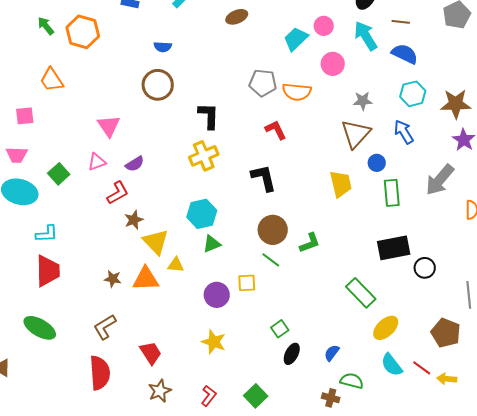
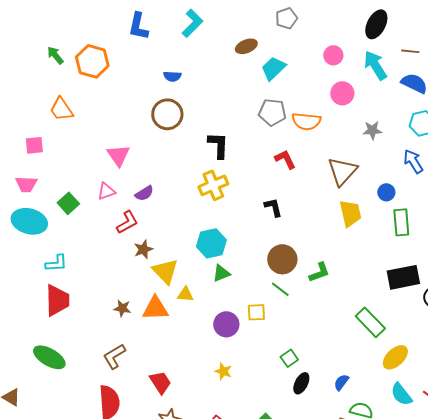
cyan trapezoid: (296, 39) -> (273, 68), moved
brown triangle: (356, 134) -> (342, 171), moved
black L-shape: (264, 178) -> (273, 207), size x0.7
yellow star: (214, 342) -> (223, 371), size x0.7

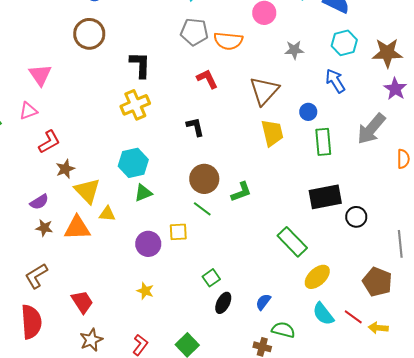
purple semicircle: (144, 193) -> (39, 202), moved

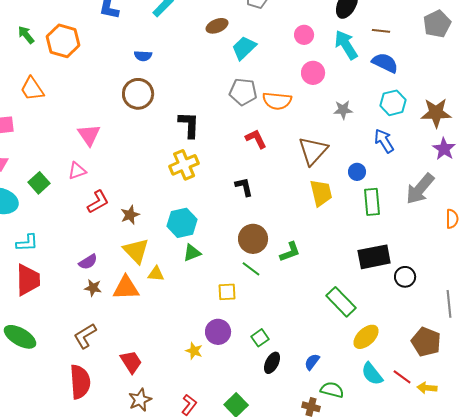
brown star: (65, 169) -> (130, 215), moved
purple circle: (148, 244) -> (218, 332), moved

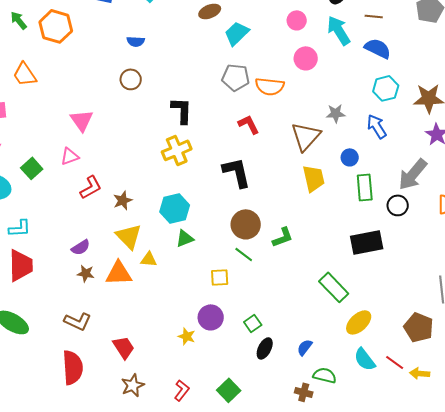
brown circle: (138, 94) -> (131, 79), size x0.7
gray star: (343, 110) -> (336, 113), moved
black L-shape: (244, 187) -> (237, 172), size x1.6
black circle: (405, 277) -> (398, 205), moved
brown L-shape: (85, 336) -> (78, 321), turned -124

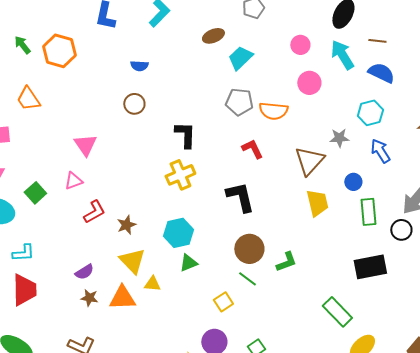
cyan hexagon: (386, 88) -> (370, 113), moved
yellow square: (220, 277) -> (223, 302), turned -30

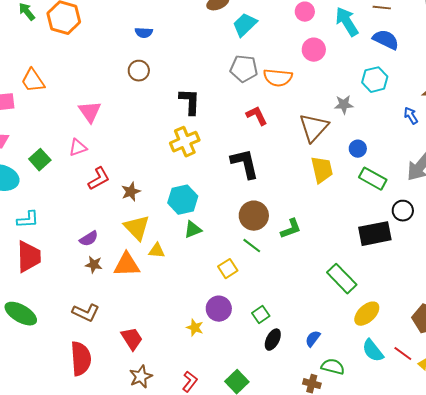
orange trapezoid: (28, 99) -> (33, 81), moved
blue arrow: (380, 151) -> (411, 116), moved, size x0.7
green rectangle: (368, 212) -> (373, 179), turned -56
black circle: (401, 230) -> (403, 211), moved

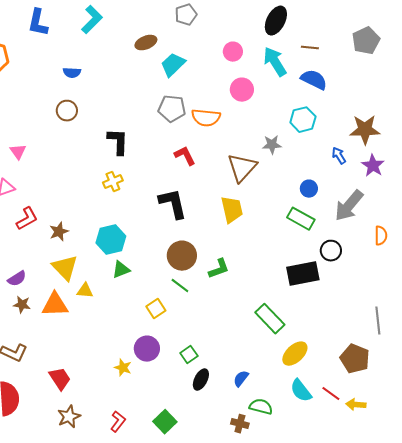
pink triangle: (90, 112) -> (18, 152), size x0.7
yellow cross: (185, 142) -> (113, 182), size x0.7
blue circle: (358, 149) -> (309, 189), moved
yellow trapezoid: (322, 170) -> (232, 210), moved

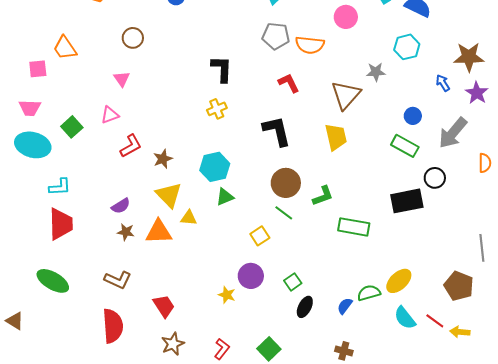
brown circle: (67, 111) -> (133, 38), moved
green rectangle: (270, 319) -> (354, 227), moved, turned -36
green semicircle: (261, 407) -> (369, 293), moved, turned -30

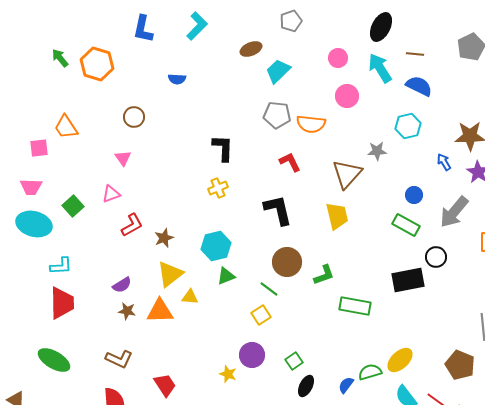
yellow triangle: (169, 195) -> (170, 274), turned 36
green line: (284, 213) -> (269, 289), moved

